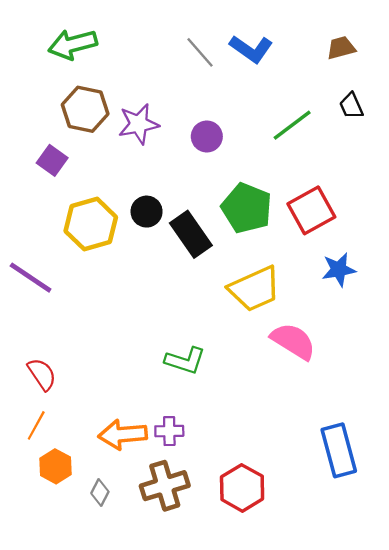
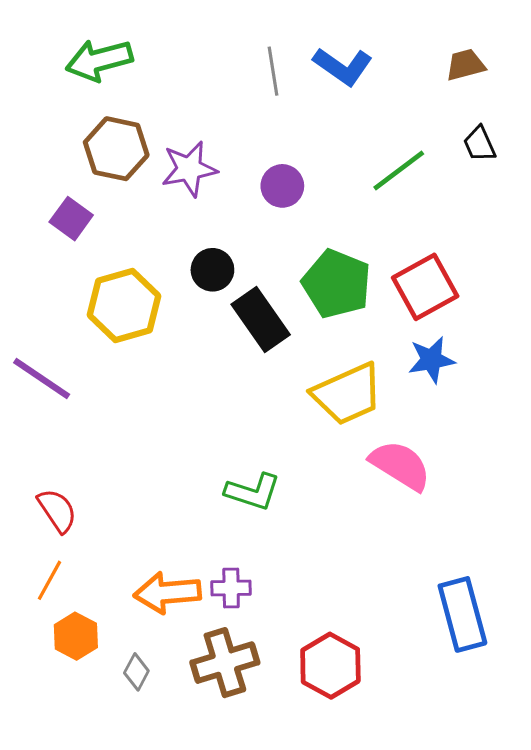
gray line: (200, 52) -> (273, 71), turned 32
black circle: (147, 212) -> (212, 270), moved
blue star: (339, 270) -> (431, 360), moved

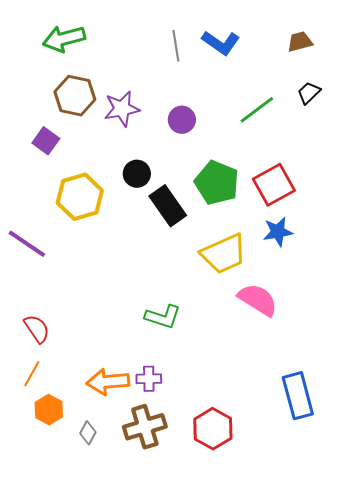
black trapezoid: (479, 144) -> (309, 93), turned 70

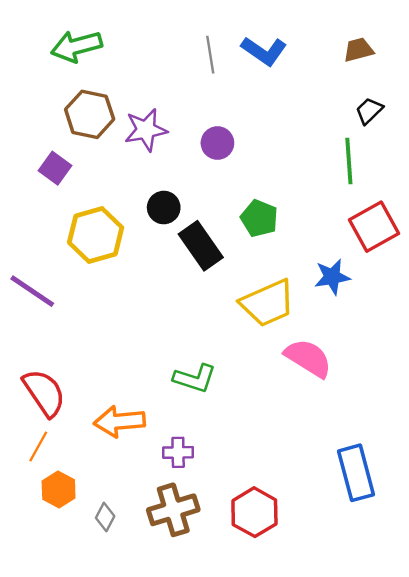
green line: (257, 110) -> (349, 161), moved, turned -57
green pentagon: (217, 183) -> (259, 218), size x0.7
red square: (274, 185) -> (374, 227), moved
red semicircle: (37, 329) -> (44, 393), size x1.4
orange arrow: (108, 382) -> (119, 421), moved

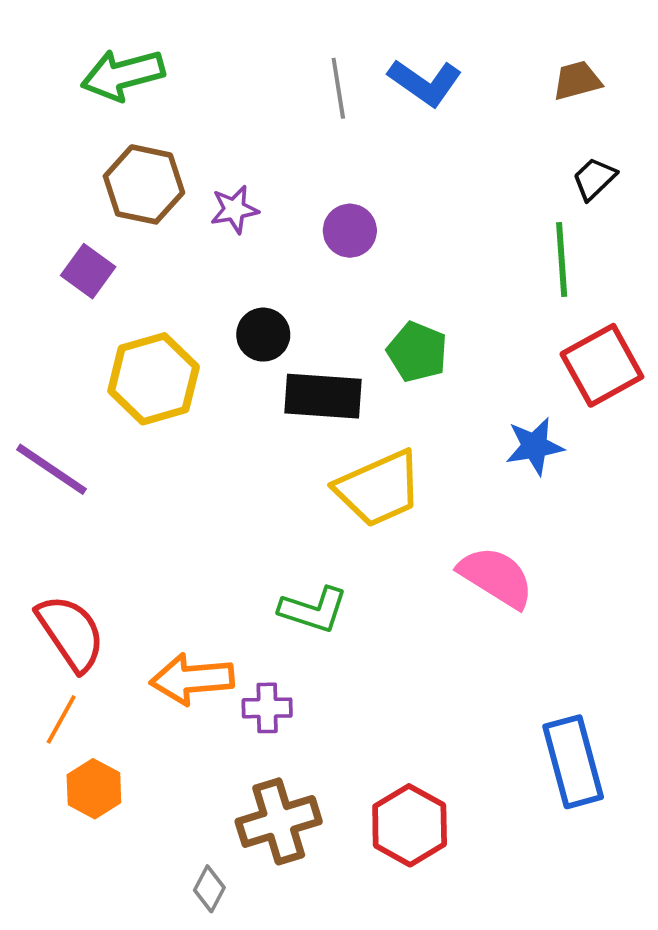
purple star: (146, 130) -> (234, 209), size x0.7
black rectangle: (201, 246) -> (323, 396), turned -51
yellow trapezoid: (268, 303) -> (379, 489), moved
purple cross: (178, 452) -> (267, 708), moved
gray diamond: (105, 517) -> (209, 889), moved

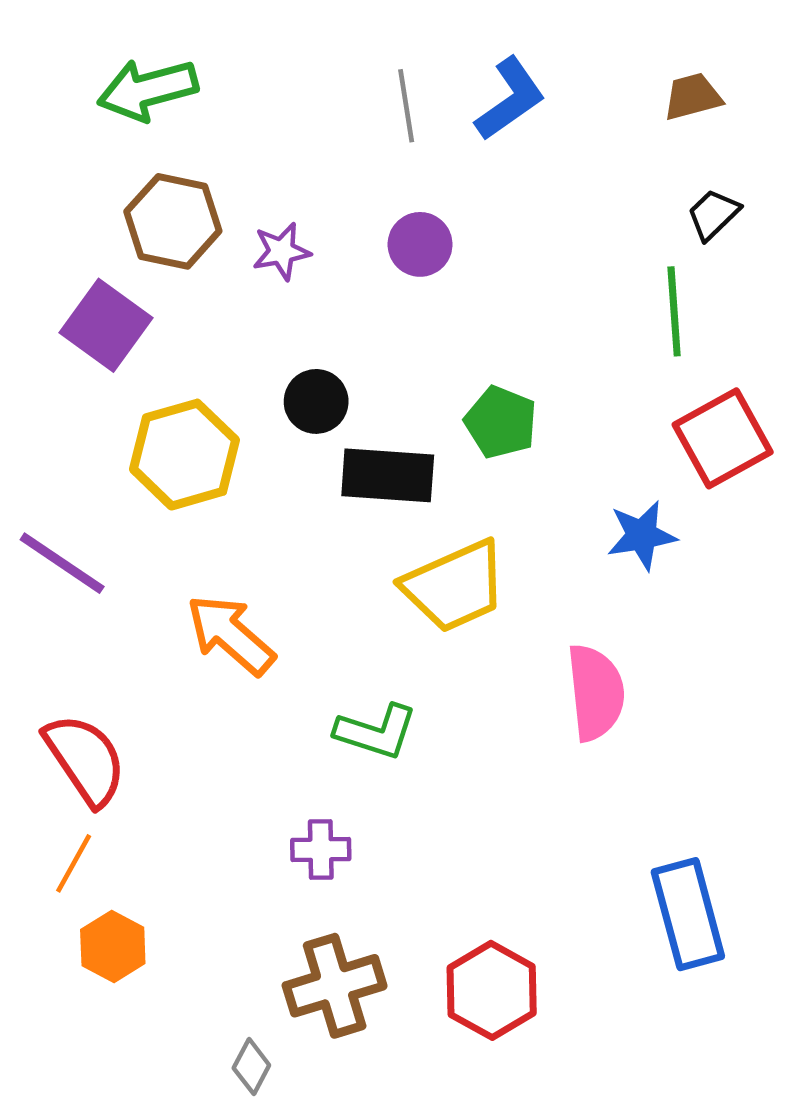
blue L-shape: (425, 82) -> (510, 99), turned -70
purple circle: (350, 231) -> (420, 244), moved
purple square: (88, 271) -> (106, 325), size x1.4
pink semicircle: (496, 577) -> (596, 692), turned 52
orange arrow: (192, 679) -> (231, 635), moved, turned 46

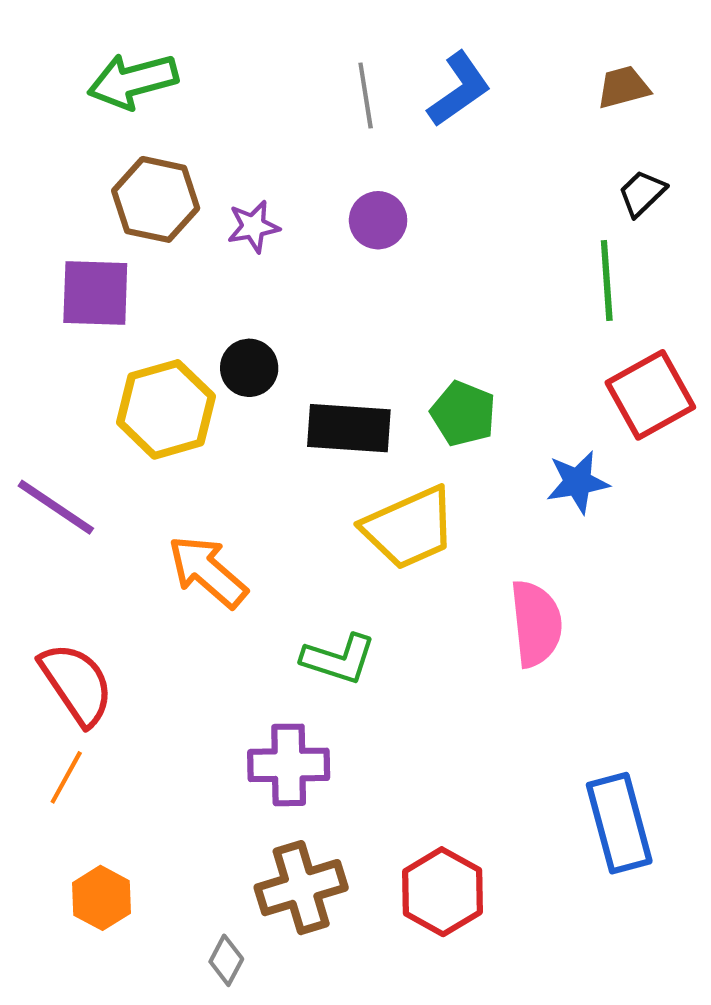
purple square: (106, 325) -> (95, 293), turned -34
black circle: (316, 401) -> (249, 368), moved
green pentagon: (501, 422) -> (463, 414), moved
purple cross: (321, 850) -> (289, 765), size x1.5
orange hexagon: (113, 947) -> (102, 898), moved

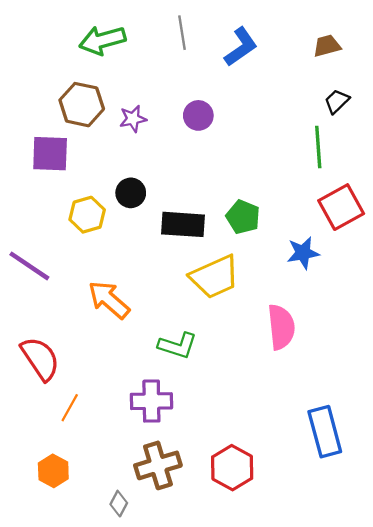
green arrow: (133, 81) -> (102, 40), moved
gray line: (366, 95) -> (182, 33), moved
yellow hexagon: (166, 409) -> (87, 215), size x0.7
orange line: (66, 777) -> (70, 408), moved

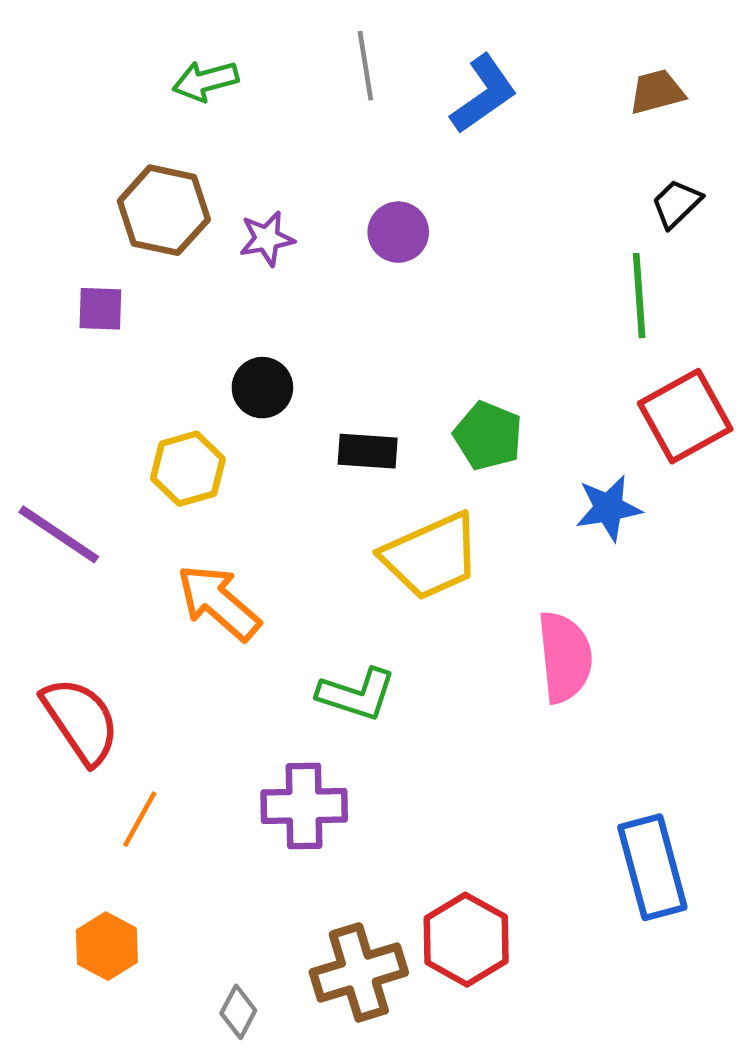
green arrow: (102, 40) -> (205, 81), size x0.7
purple square: (50, 154) -> (100, 309), size x0.6
yellow hexagon: (87, 215) -> (188, 469), moved
black rectangle: (183, 224) -> (368, 451), size x0.7
brown cross: (158, 465) -> (359, 972), moved

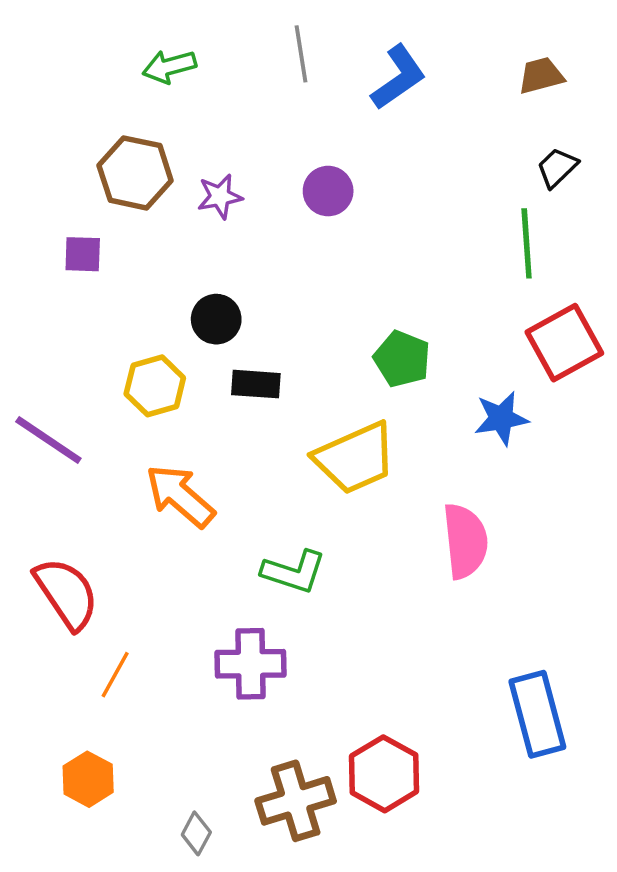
black rectangle: (368, 451) -> (256, 384), moved

